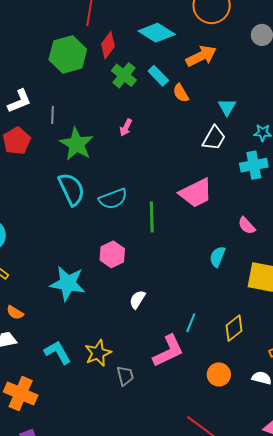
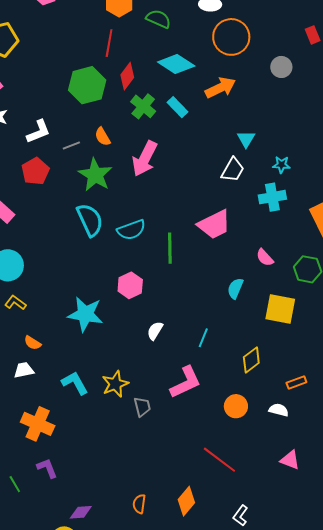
orange semicircle: (181, 93) -> (103, 137), moved
gray line: (53, 115) -> (71, 146), turned 66
pink arrow: (126, 128) -> (145, 159), size x2.0
cyan line: (191, 323) -> (203, 338), moved

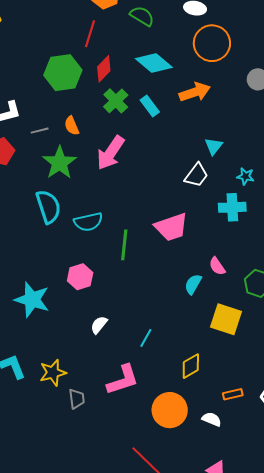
cyan semicircle: (235, 288) -> (193, 284), moved
orange circle: (236, 406) -> (170, 410), size x1.5

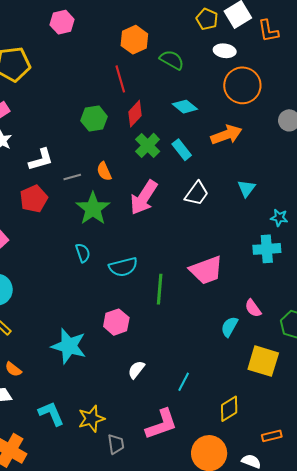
red line: (90, 34) -> (120, 79), turned -32
cyan diamond: (154, 63) -> (185, 107), size x0.7
green hexagon: (63, 73) -> (94, 119), size x0.7
white trapezoid: (196, 175) -> (197, 193), moved
cyan semicircle: (48, 207) -> (83, 253), size x0.6

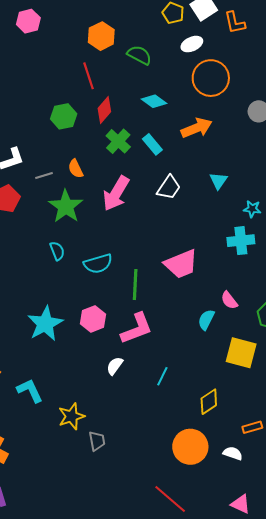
white ellipse: (225, 51) -> (192, 44), turned -30
cyan star: (69, 346) -> (45, 324), moved, turned 30
cyan L-shape: (51, 413) -> (30, 391), moved
pink L-shape: (161, 424) -> (137, 329), moved

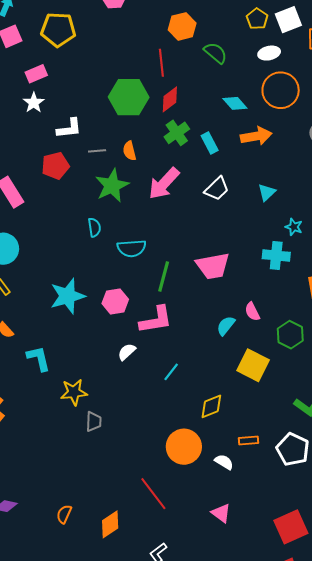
cyan diamond: (154, 101) -> (235, 103), moved
green hexagon: (64, 116) -> (129, 97), size x1.5

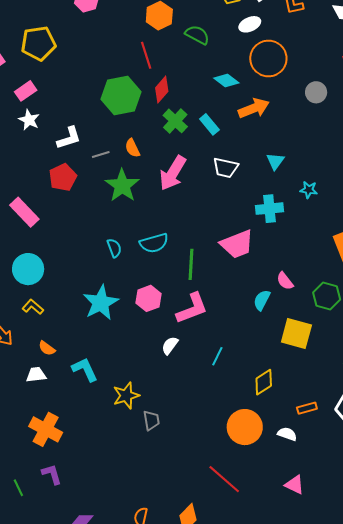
white trapezoid: (217, 189) -> (226, 168), turned 68
cyan semicircle: (94, 227) -> (114, 248), moved
cyan cross: (276, 256) -> (269, 209), moved

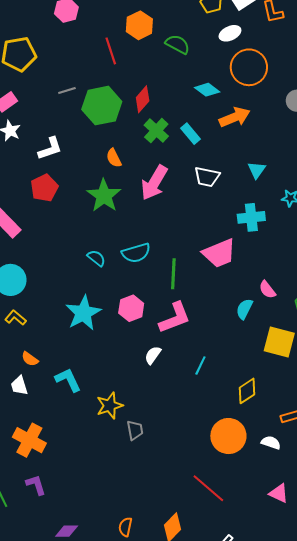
red line: (146, 55) -> (111, 51), moved
gray line: (101, 155) -> (67, 90), moved
cyan semicircle: (114, 248) -> (96, 258), turned -30
white trapezoid: (36, 375) -> (19, 386), turned -100

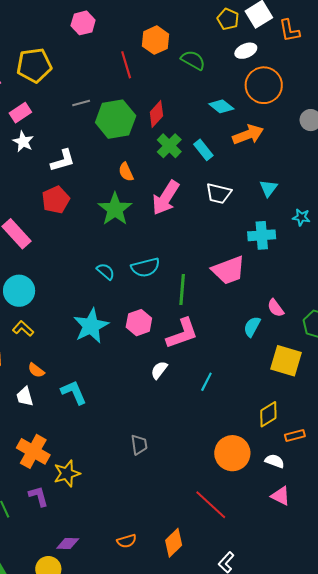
yellow diamond: (247, 391) -> (268, 414), moved
yellow star: (110, 406) -> (67, 474), moved
pink triangle: (279, 493) -> (281, 496), moved
orange semicircle: (125, 527) -> (127, 541), turned -120

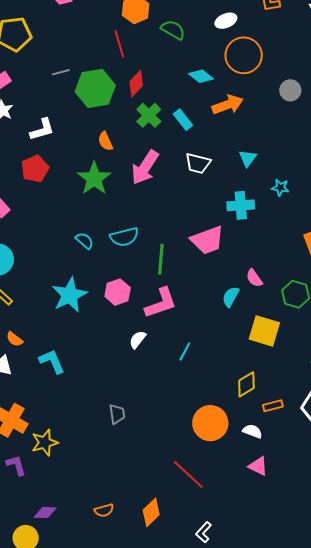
red line: (126, 65) -> (119, 44), moved

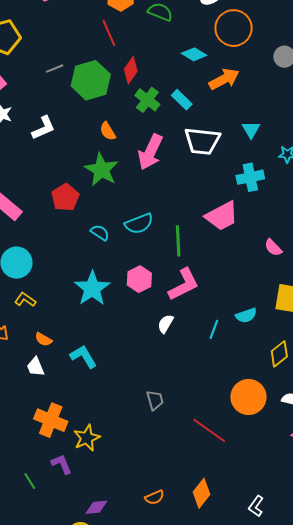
white trapezoid: (198, 163) -> (202, 141), size x1.4
red pentagon: (35, 169) -> (65, 197), moved
cyan semicircle: (231, 297) -> (246, 315), moved, turned -130
red line: (188, 475) -> (209, 430), moved

